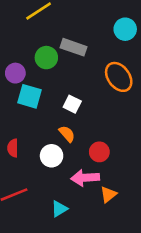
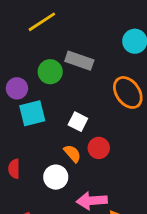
cyan square: (30, 96) -> (32, 113), turned -30
red circle: (99, 152) -> (99, 148), moved

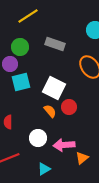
green circle: (50, 72) -> (20, 47), moved
white square: (78, 122) -> (54, 88), size x1.6
white circle: (56, 177) -> (38, 138), moved

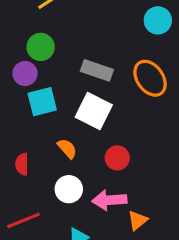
gray rectangle: (55, 44) -> (97, 70), moved
red circle: (69, 107) -> (117, 158), moved
orange semicircle: (50, 111) -> (67, 149), moved

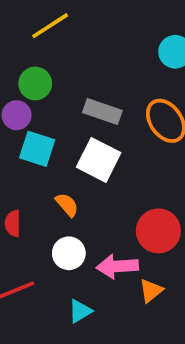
cyan square: (42, 102) -> (37, 149), turned 32
red circle: (117, 158) -> (158, 231), moved, size x1.5

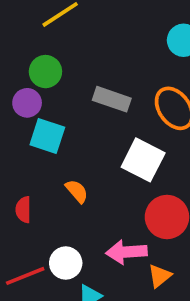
white square: (99, 160) -> (143, 160), moved
white circle: (69, 253) -> (66, 263), moved

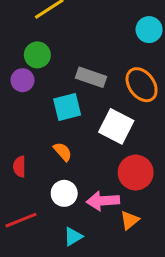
cyan square: (47, 136) -> (67, 107), moved, turned -32
white circle: (66, 263) -> (64, 193), moved

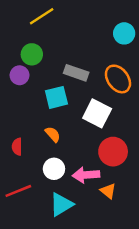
orange triangle: (130, 220) -> (108, 191), turned -42
cyan triangle: (73, 237) -> (61, 204), size x1.5

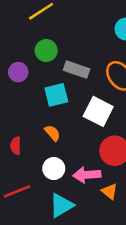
green circle: (32, 54) -> (46, 51), moved

